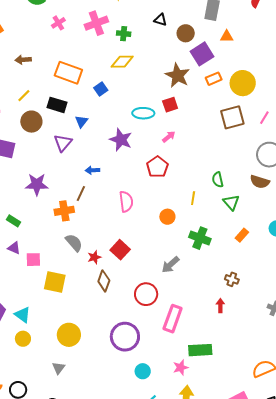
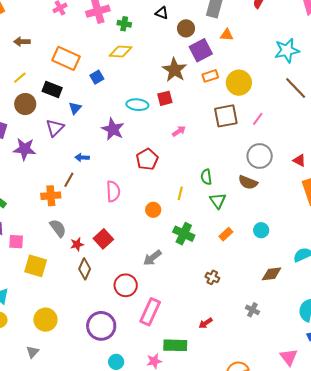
pink arrow: (169, 137) -> (179, 131), moved
purple star: (37, 184) -> (25, 149), moved
red arrow: (220, 306) -> (206, 323), moved, turned -128

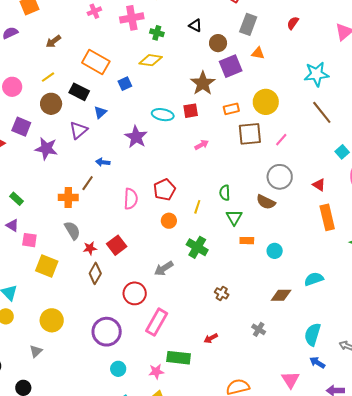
brown arrow: (22, 42) -> (53, 41), turned -42
orange rectangle: (210, 76) -> (231, 109), moved
red pentagon: (147, 159) -> (164, 190), moved
orange rectangle: (226, 234) -> (247, 241), moved, turned 40

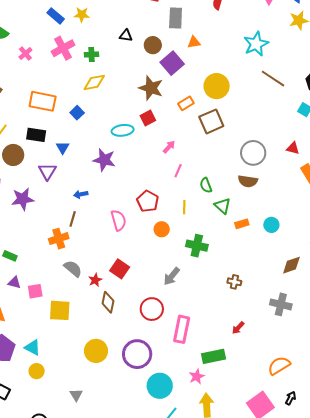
pink line: (281, 140) -> (178, 171), moved
yellow circle: (52, 320) -> (96, 351), moved
gray cross: (259, 329) -> (281, 304), size x1.5
cyan circle: (118, 369) -> (160, 386), size x1.6

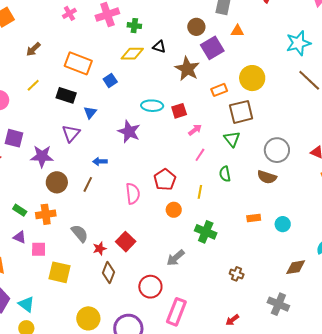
black triangle: (126, 36) -> (159, 47), moved
red square: (148, 118) -> (179, 111), moved
brown circle: (13, 155) -> (57, 182), moved
green triangle: (223, 206) -> (232, 139), moved
orange cross: (59, 239) -> (46, 214), moved

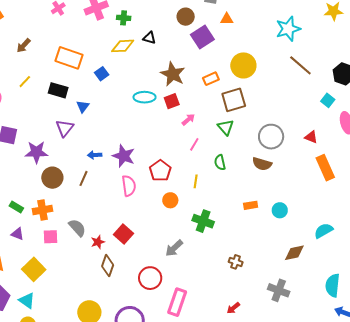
brown star: (187, 69) -> (173, 74), moved
purple star: (129, 132) -> (124, 156), moved
pink square: (39, 249) -> (51, 237), moved
yellow square: (60, 272) -> (34, 269), moved, turned 35

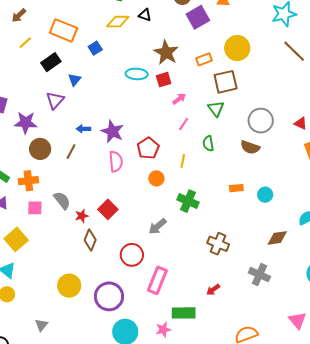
yellow line: (25, 82) -> (25, 43), moved
black rectangle: (58, 90) -> (51, 62), turned -54
brown cross: (236, 262) -> (218, 244), size x1.5

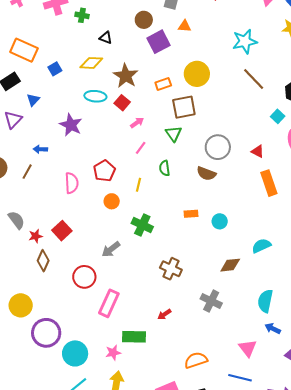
yellow diamond: (118, 22) -> (91, 63), moved
red square: (164, 80) -> (122, 103), turned -35
purple star: (112, 131) -> (71, 125), moved
purple circle: (109, 296) -> (46, 333), moved

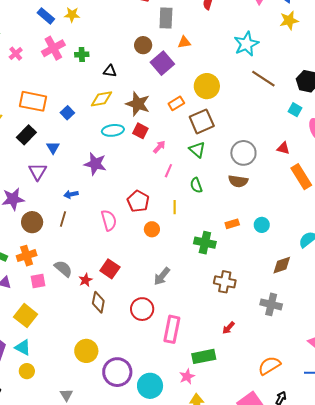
green cross: (142, 225) -> (205, 243), moved

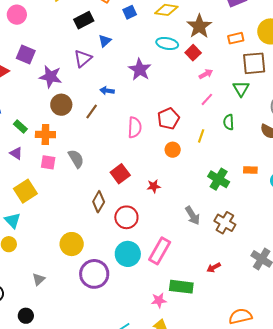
gray arrow: (162, 276) -> (193, 216), moved, turned -90
red star: (85, 280) -> (154, 186), moved
red circle: (142, 309) -> (126, 217), moved
cyan circle: (150, 386) -> (128, 254), moved

